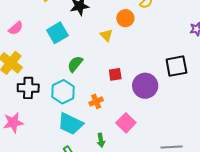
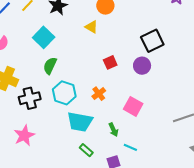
green semicircle: (75, 64) -> (50, 66), moved
black square: (176, 66) -> (152, 41), moved
purple circle: (145, 86) -> (142, 66), size x0.7

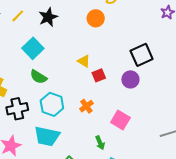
yellow triangle: (91, 27) -> (84, 61), moved
green semicircle: (50, 66) -> (38, 77), turned -84
cyan trapezoid: (80, 122) -> (47, 136), moved

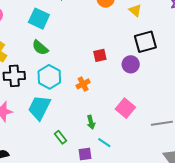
cyan square: (33, 48) -> (39, 19), turned -30
yellow triangle: (84, 61) -> (135, 10), moved
pink square: (120, 120) -> (125, 108), moved
cyan trapezoid: (47, 136) -> (39, 108), turned 96

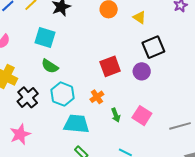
red square: (100, 55) -> (110, 66), size x1.5
black cross: (14, 76) -> (28, 97), turned -30
cyan trapezoid: (39, 108) -> (76, 124), moved, turned 76
green arrow: (91, 122) -> (116, 115), moved

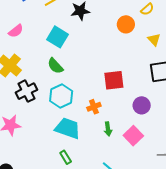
purple circle: (142, 71) -> (142, 105), moved

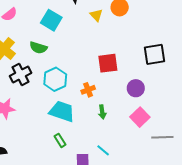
yellow triangle: (154, 40) -> (96, 15), moved
green semicircle: (55, 66) -> (38, 48), moved, turned -30
pink square: (133, 136) -> (140, 117), moved

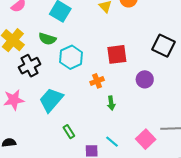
black square: (155, 54) -> (163, 46), turned 35
cyan hexagon: (55, 79) -> (71, 57), moved
cyan trapezoid: (62, 111) -> (51, 100), moved, turned -68
pink square: (140, 117) -> (146, 139), moved

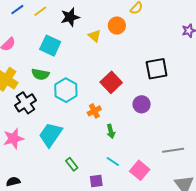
black square: (163, 46) -> (157, 69), turned -30
red square: (117, 54) -> (111, 82), turned -30
pink square: (146, 139) -> (140, 170), moved
cyan line: (112, 142) -> (113, 161), moved

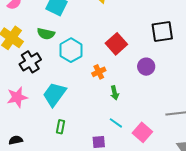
green rectangle: (72, 164) -> (61, 127), moved, turned 48

